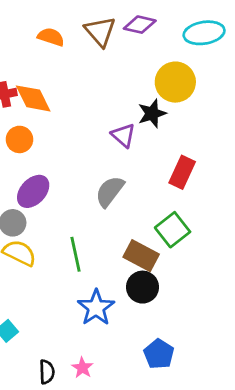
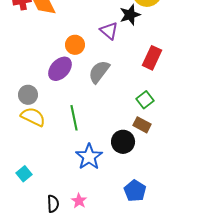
orange circle: (19, 139) -> (75, 45), moved
purple ellipse: (33, 191) -> (60, 69), moved
green square: (173, 230) -> (145, 100), size x0.7
brown rectangle: (141, 256) -> (142, 125), moved, size x0.7

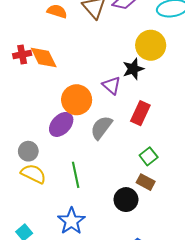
orange circle: (75, 45) -> (77, 100), size x1.5
red rectangle: (152, 58) -> (140, 113), moved
blue star: (89, 157) -> (71, 221), moved

